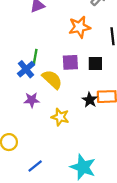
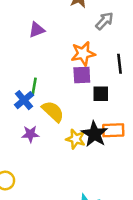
purple square: (70, 62) -> (82, 75), moved
black star: (90, 100) -> (94, 134), size x1.5
yellow star: (60, 117) -> (76, 139), moved

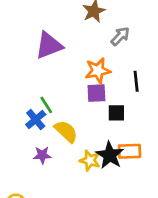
purple triangle: (37, 30) -> (49, 45), size x1.6
green line: (34, 86) -> (46, 105), turned -42

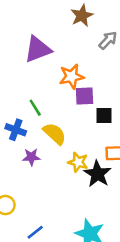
orange star: (98, 71) -> (72, 77), moved
blue cross: (36, 119) -> (16, 130), moved, turned -30
black star: (110, 155) -> (97, 174), moved

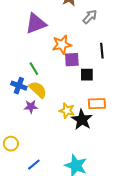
yellow semicircle: (55, 134) -> (38, 90), moved

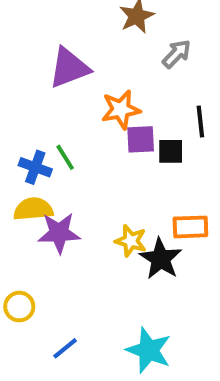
black square: (87, 75) -> (171, 151), moved
blue cross: (19, 86) -> (35, 167), moved
yellow semicircle: (38, 90) -> (33, 209), moved, turned -48
purple star: (31, 107) -> (59, 233), size x1.5

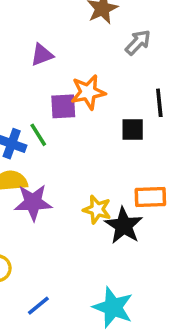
purple triangle: (69, 68) -> (42, 55), size x0.6
purple square: (141, 139) -> (63, 106), moved

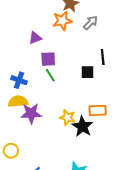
purple triangle: (42, 55) -> (35, 38), moved
orange star: (88, 92) -> (62, 21), moved
green line: (38, 135) -> (50, 75), moved

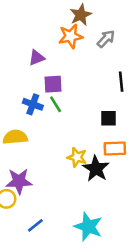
black square: (88, 72) -> (108, 118), moved
blue cross: (19, 80) -> (33, 104), moved
purple star: (31, 113) -> (19, 181), moved

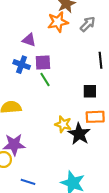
purple triangle: (37, 58) -> (29, 40), turned 40
blue cross: (33, 104) -> (22, 65), moved
blue line: (35, 225) -> (28, 182), turned 56

